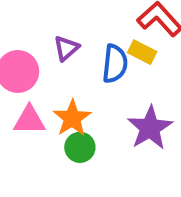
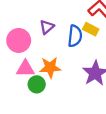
orange star: (72, 118) -> (50, 67), turned 30
green circle: (80, 147) -> (37, 84), moved

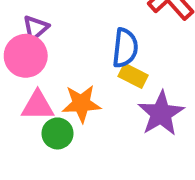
purple triangle: (47, 27) -> (36, 28), moved
yellow rectangle: (91, 29) -> (133, 76), moved

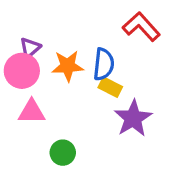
orange star: (81, 104) -> (68, 66), moved
green circle: (57, 133) -> (63, 153), moved

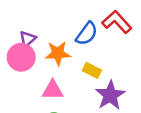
blue semicircle: (104, 64) -> (87, 34), moved, turned 30
pink triangle: (32, 112) -> (53, 90), moved

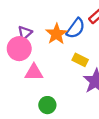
orange star: (58, 53) -> (56, 34), moved, turned -30
pink triangle: (53, 90) -> (34, 72), moved

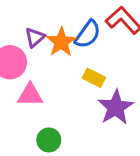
purple triangle: (25, 33) -> (35, 37), moved

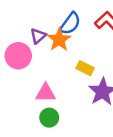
blue semicircle: (88, 34) -> (70, 24), moved
pink triangle: (30, 95) -> (46, 93), moved

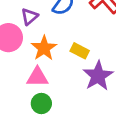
orange star: (59, 40) -> (44, 48), moved

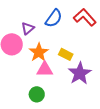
pink triangle: (37, 77) -> (45, 69), moved

